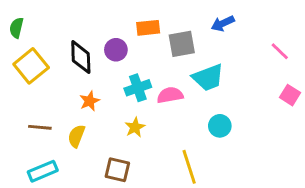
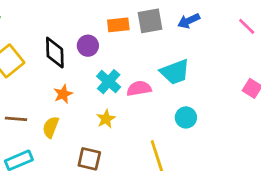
gray square: (182, 44) -> (150, 21), moved
pink line: (280, 51) -> (247, 26), moved
cyan cross: (138, 88) -> (109, 82), turned -30

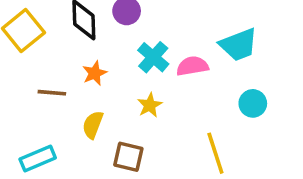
brown line: (16, 119) -> (52, 93), moved
yellow semicircle: (51, 127) -> (93, 125), moved

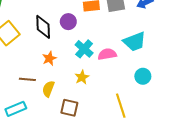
brown line: (52, 93) -> (27, 79), moved

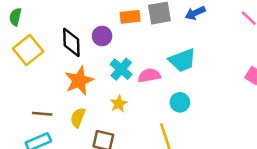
orange star: (49, 58) -> (79, 81), size x1.6
cyan circle: (143, 76) -> (180, 102), moved
brown line: (27, 79) -> (42, 114), moved

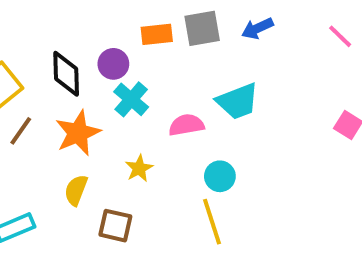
cyan cross: (121, 69) -> (131, 99), moved
cyan circle: (180, 102) -> (220, 176), moved
brown line: (42, 114) -> (21, 131), moved, turned -60

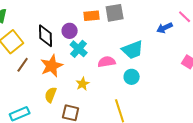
blue arrow: (257, 28) -> (165, 28), moved
cyan circle: (220, 176) -> (132, 77), moved

